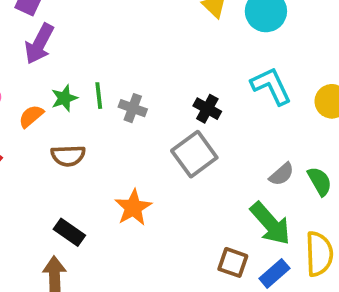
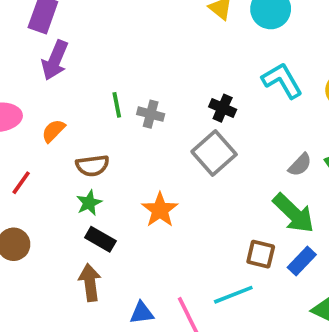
green star: (64, 98) -> (89, 203), moved

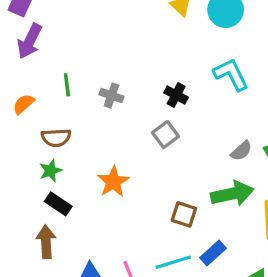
green line: (117, 105) -> (67, 85), moved
gray square: (214, 153) -> (165, 135), size x0.7
green arrow: (294, 213) -> (232, 194), turned -60
brown square: (261, 254) -> (184, 214), moved
blue rectangle: (302, 261) -> (213, 253), moved

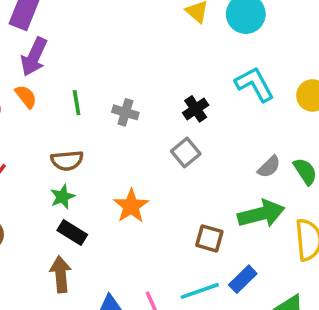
black cross: (176, 95) -> (196, 109), turned 30
orange semicircle: (24, 104) -> (26, 97), moved, turned 95

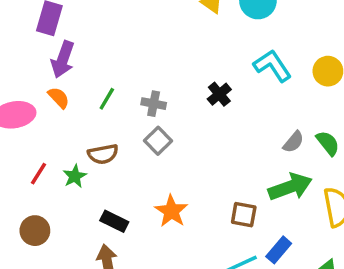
green line: (77, 103) -> (107, 99), turned 45
gray square: (186, 152) -> (158, 141), moved
green star: (62, 197) -> (75, 176), moved
orange star: (131, 206) -> (171, 211), moved

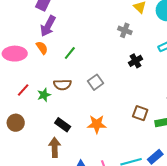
gray cross: (154, 104) -> (125, 30), moved
orange star: (171, 211) -> (97, 124), turned 30
brown square: (244, 215) -> (140, 113), moved

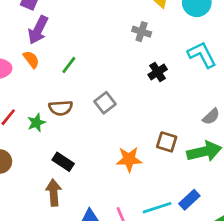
orange star: (97, 124) -> (129, 159), moved

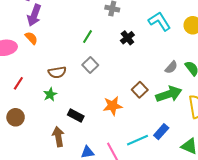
green line: (69, 65) -> (87, 37), moved
green star: (36, 123) -> (50, 94), moved
brown square: (167, 142) -> (140, 90), turned 35
black rectangle: (63, 162) -> (76, 115), moved

